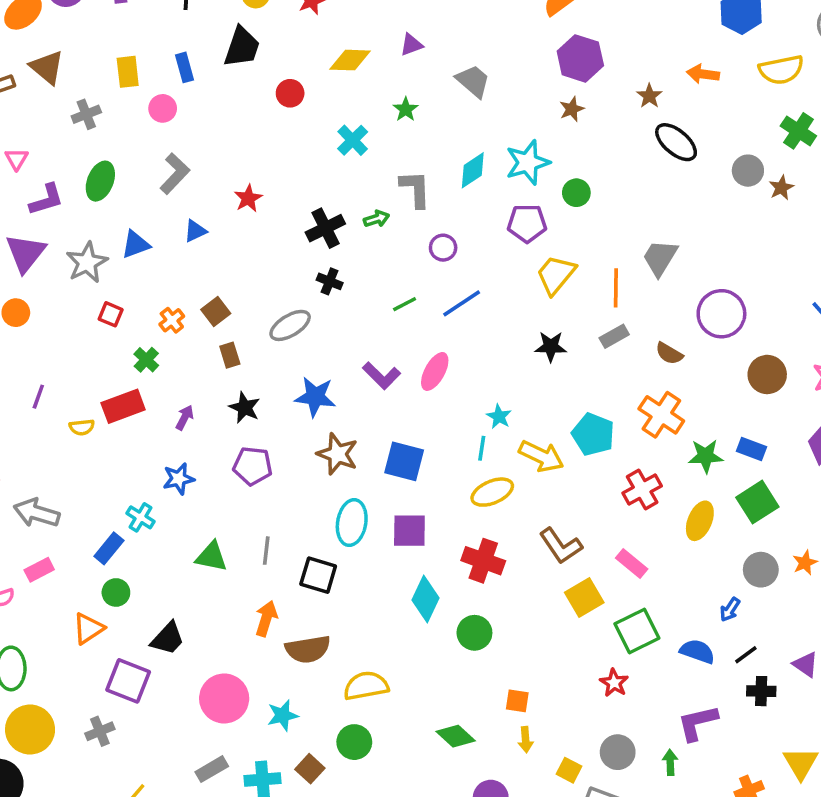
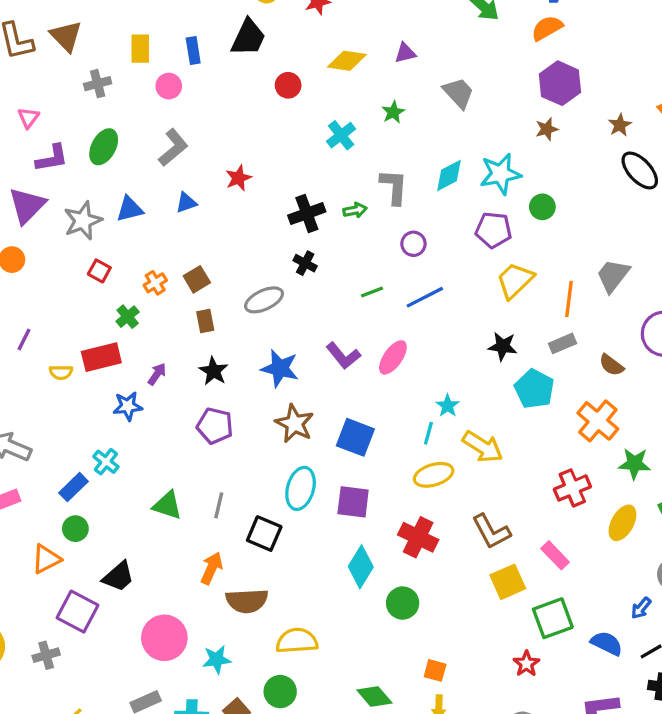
cyan pentagon: (593, 434) -> (534, 389), moved
blue star: (179, 479) -> (128, 406), moved

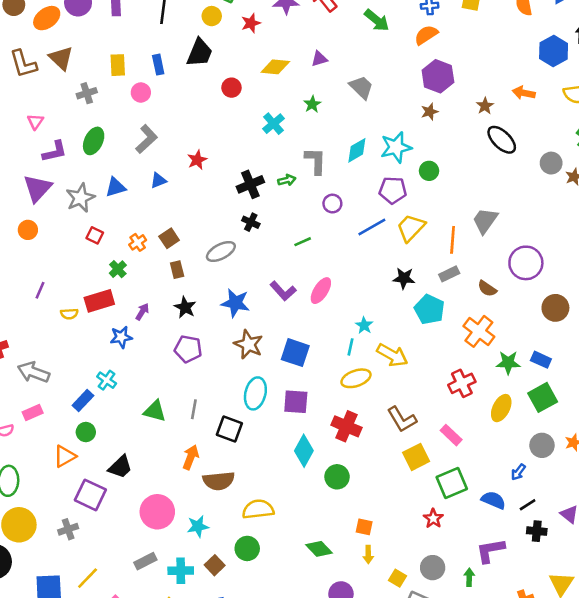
blue line: (425, 297) -> (372, 227), moved

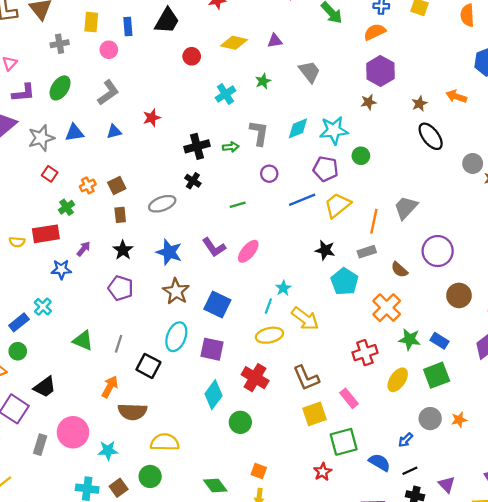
gray rectangle: (145, 561) -> (40, 445), moved, turned -54

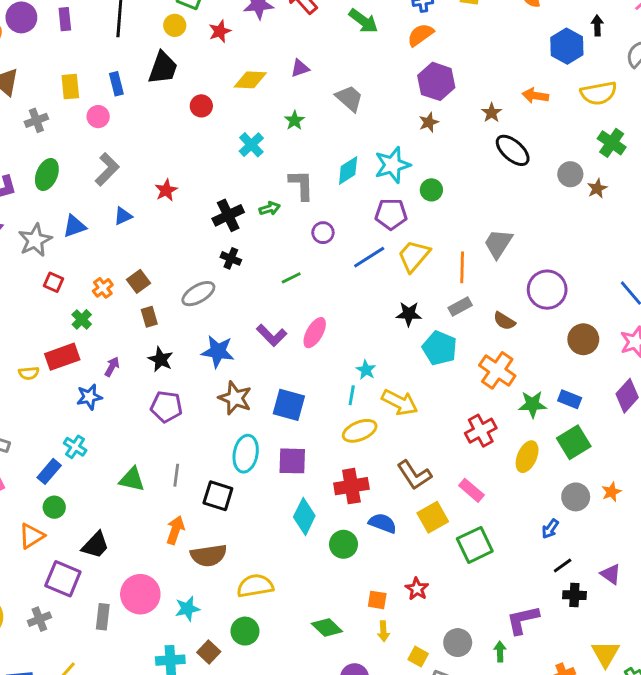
red cross: (255, 378) -> (351, 486), turned -30
blue semicircle: (380, 462) -> (383, 523), moved
red star: (323, 472) -> (417, 589), moved

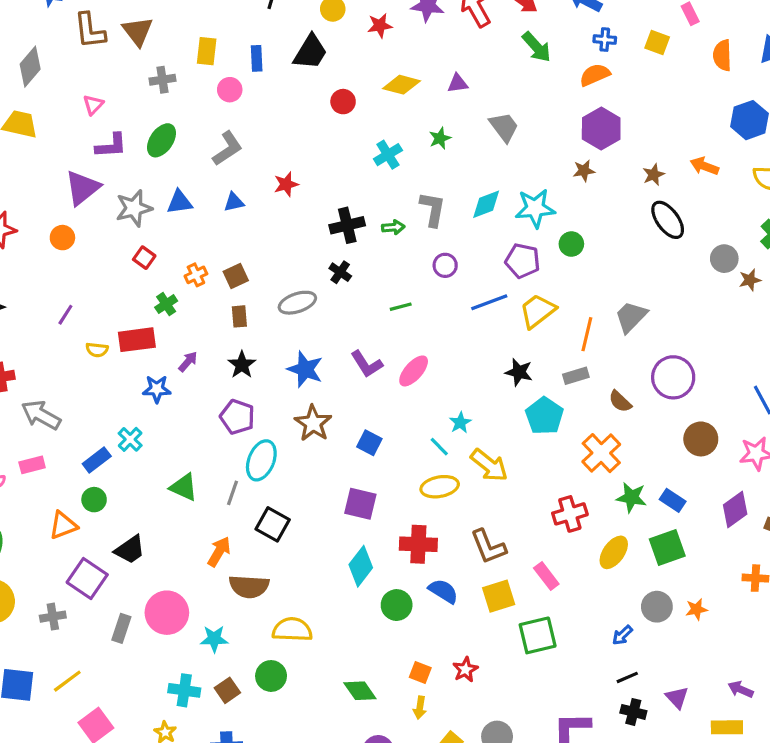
cyan line: (352, 395) -> (439, 447), turned -66
blue square: (289, 405) -> (369, 443), size x0.7
cyan ellipse: (246, 454) -> (261, 460), moved

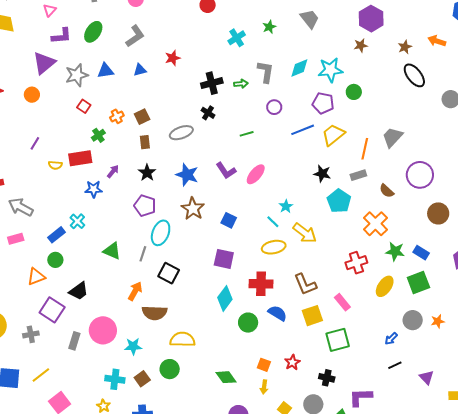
black cross: (633, 712) -> (327, 378), moved

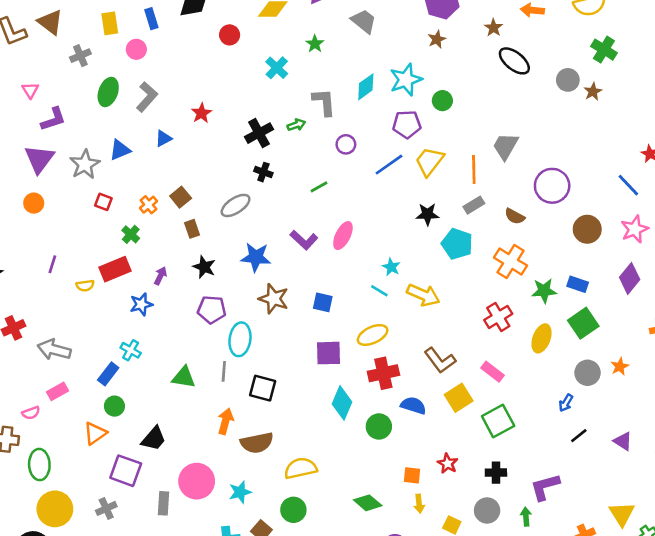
green ellipse: (93, 32) -> (108, 92), moved
yellow ellipse: (274, 247) -> (373, 335), moved

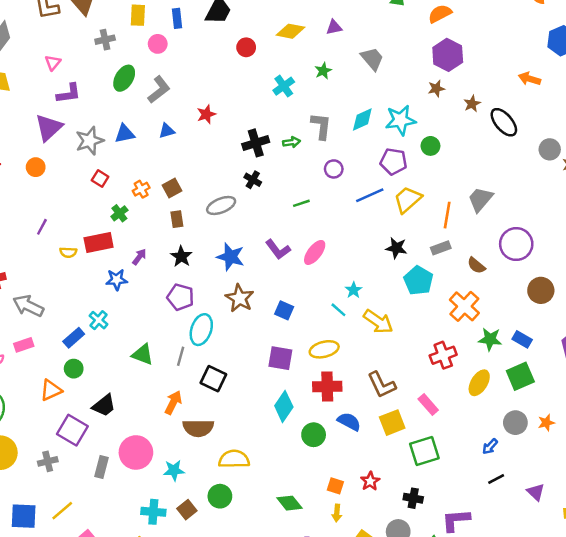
brown star: (493, 28) -> (472, 104), moved

